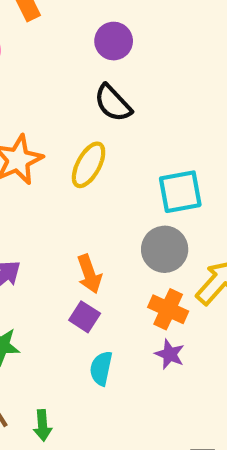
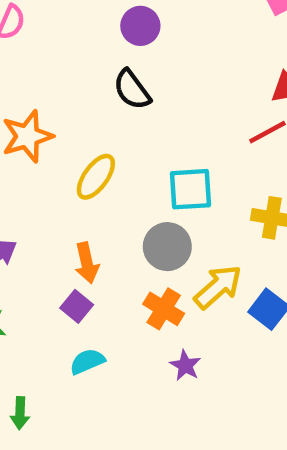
yellow ellipse: (89, 165) -> (96, 177), moved
purple star: (170, 354) -> (185, 365), moved
cyan semicircle: (101, 368) -> (87, 361), turned 48

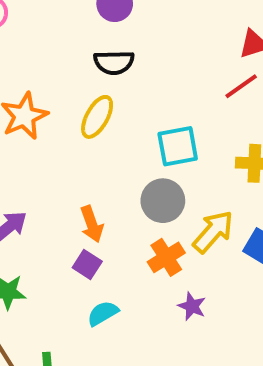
black semicircle: (132, 90) -> (114, 62), turned -48
yellow ellipse: (96, 177) -> (97, 117), moved
orange cross: (164, 309) -> (166, 257), turned 33

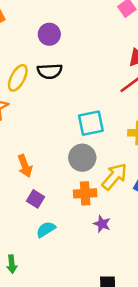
yellow ellipse: (97, 117) -> (18, 78), moved
orange arrow: (92, 224) -> (25, 166), moved
orange cross: (166, 257) -> (85, 193), turned 30

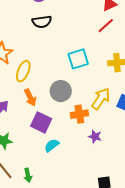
yellow ellipse: (18, 78) -> (23, 71), moved
gray circle: (82, 158) -> (61, 91), moved
purple square: (35, 199) -> (41, 122), size x1.5

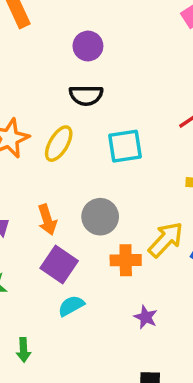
cyan square: (78, 59) -> (125, 146), moved
yellow ellipse: (23, 71) -> (59, 144), moved
purple star: (95, 137) -> (146, 317), moved

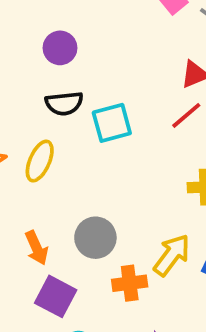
cyan square: (125, 146) -> (112, 123), moved

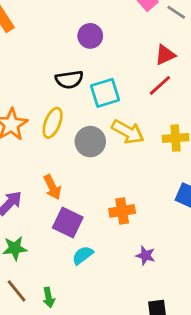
purple circle: (60, 48) -> (90, 36), moved
gray circle: (95, 238) -> (90, 142), moved
yellow arrow: (172, 255) -> (128, 132), moved, turned 84

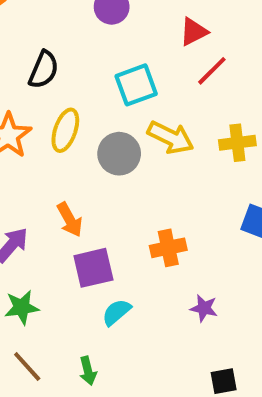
red triangle: (165, 55) -> (194, 32), moved
black semicircle: (69, 80) -> (44, 70), moved, turned -56
purple square: (68, 223) -> (93, 268), turned -36
green arrow: (49, 297) -> (88, 371), moved

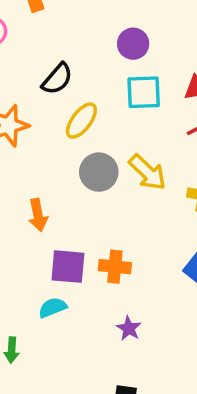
cyan square: (136, 85) -> (144, 92), moved
yellow ellipse: (65, 130) -> (81, 121), moved
purple square: (93, 268) -> (68, 267), moved

